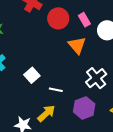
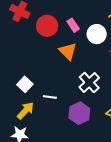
yellow arrow: (46, 113) -> (25, 111), moved

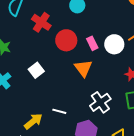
white circle: (97, 34) -> (114, 44), moved
white square: (25, 84) -> (36, 70), moved

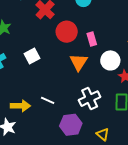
white circle: (114, 44) -> (110, 60), moved
yellow arrow: (33, 121) -> (20, 106), turned 30

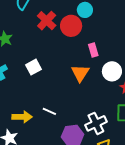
red circle: (67, 32) -> (71, 26), moved
white cross: (90, 99) -> (96, 123), moved

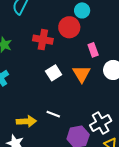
red cross: (47, 21) -> (43, 40), moved, turned -30
white square: (34, 67) -> (54, 73), moved

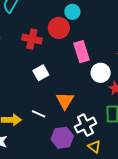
pink rectangle: (93, 50) -> (82, 52), size x1.5
orange triangle: (82, 74) -> (65, 101), moved

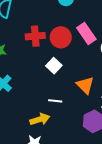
red circle: (59, 28) -> (61, 37), moved
white line: (39, 114) -> (55, 101), moved

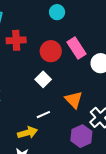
red cross: (35, 36) -> (16, 40), moved
white line: (55, 101) -> (43, 115), turned -32

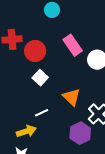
red circle: (51, 51) -> (35, 51), moved

